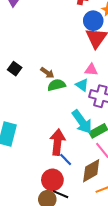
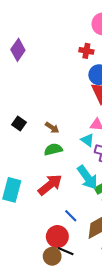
green semicircle: (56, 85) -> (53, 149), moved
red arrow: (58, 142) -> (50, 185), moved, turned 45

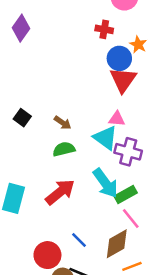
cyan triangle: (87, 140) -> (105, 138), size x1.5
blue line: (71, 216) -> (79, 240), moved
red circle: (57, 237) -> (47, 255), moved

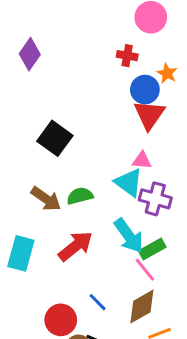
black square: (22, 118) -> (55, 138), moved, size x1.6
brown arrow: (63, 123) -> (46, 199), moved, size x1.5
pink line: (131, 218) -> (145, 270), moved

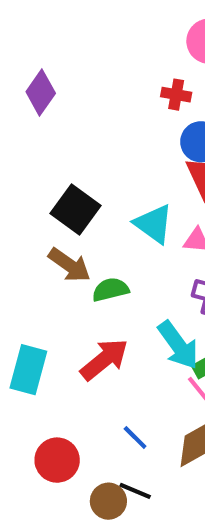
cyan triangle: (129, 183) -> (154, 224), moved
brown arrow: (46, 199) -> (69, 265), moved
red circle: (61, 320) -> (57, 460), moved

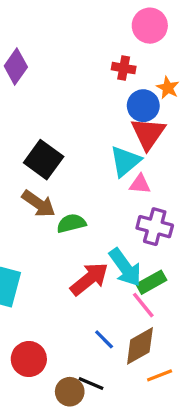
cyan triangle: (154, 224) -> (125, 161), moved, turned 44
red arrow: (104, 359) -> (89, 279), moved
blue line: (135, 437) -> (104, 339), moved

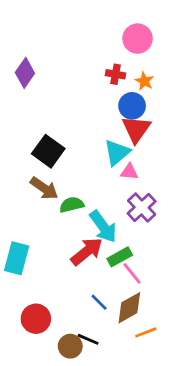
orange star: (168, 88) -> (144, 81), moved
purple cross: (155, 227) -> (142, 207), turned 32
cyan arrow: (125, 267) -> (103, 227), moved
green rectangle: (151, 282) -> (120, 257), moved

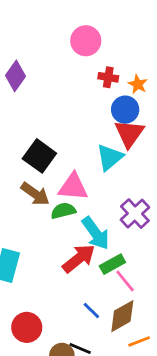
pink circle: (138, 39) -> (86, 41), moved
pink triangle: (129, 172) -> (73, 187), moved, size x1.6

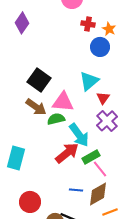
red triangle: (129, 133) -> (103, 98), moved, size x0.6
blue line: (91, 311) -> (76, 190), turned -40

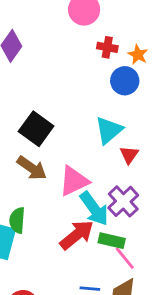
pink triangle: (63, 102) -> (74, 181), moved, turned -30
green semicircle: (56, 119) -> (17, 220), moved, turned -72
purple cross: (107, 121) -> (123, 201), moved
green rectangle: (91, 157) -> (112, 241), turned 42

